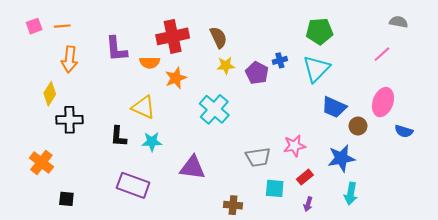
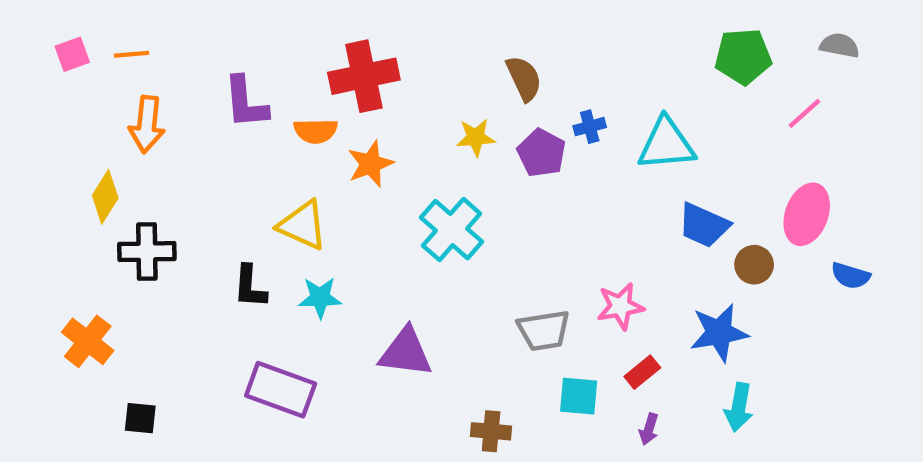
green pentagon: (319, 31) -> (743, 56), moved
brown semicircle: (218, 37) -> (524, 78), moved
cyan triangle: (316, 69) -> (666, 144), turned 40

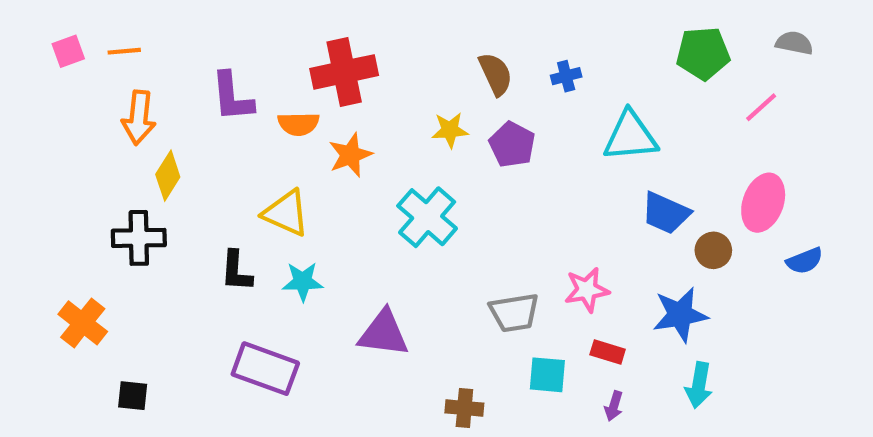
blue cross: (590, 127) -> (566, 76), moved
yellow diamond: (105, 197) -> (168, 176), moved
blue semicircle: (851, 276) -> (805, 261), turned -39
red rectangle: (642, 372) -> (608, 352), turned 56

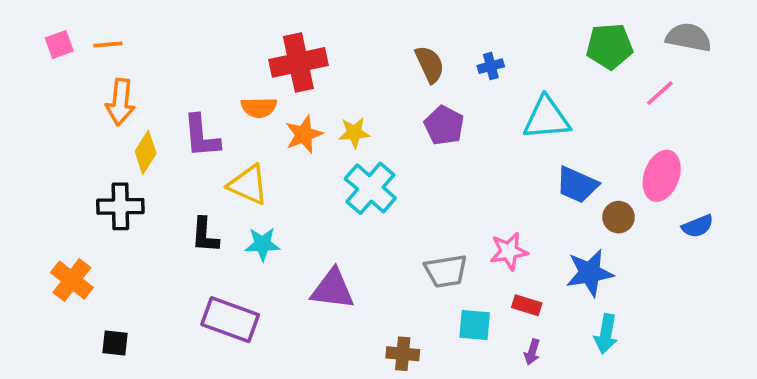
gray semicircle: (794, 43) -> (689, 37), size x1.4
purple L-shape: (232, 97) -> (201, 136), moved
yellow star: (450, 130) -> (354, 133), moved

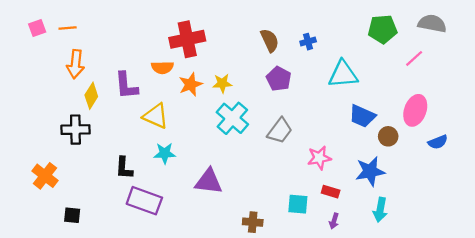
black L-shape: (205, 235) -> (124, 168), moved
gray trapezoid: (446, 271) -> (280, 131), moved, turned -44

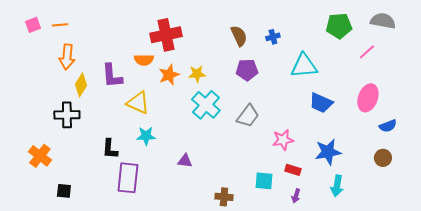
purple pentagon: (279, 79) -> (247, 70), turned -30
brown circle: (388, 136) -> (383, 158), moved
purple triangle: (209, 181) -> (185, 161), size x0.6
purple rectangle: (144, 201) -> (128, 178), turned 76

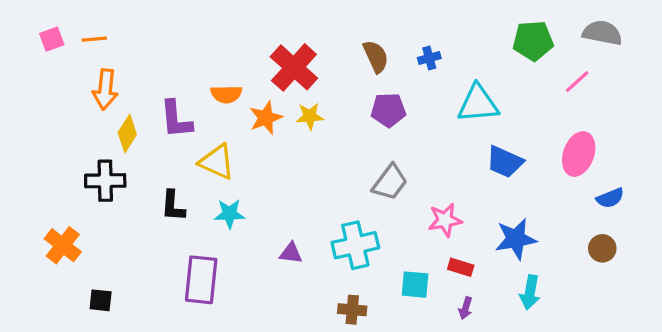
red cross: (166, 35) -> (294, 67), moved, turned -36
cyan cross: (206, 105) -> (355, 245), moved, turned 36
black L-shape: (110, 149) -> (173, 206), moved

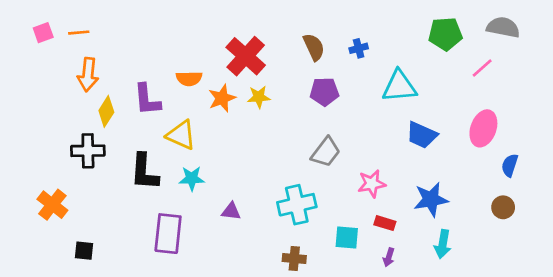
blue semicircle: (610, 198) -> (510, 165), turned 130
black L-shape: (173, 206) -> (144, 172), size x1.4
purple triangle: (291, 253) -> (231, 211), moved

